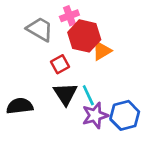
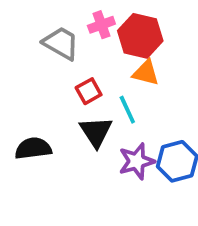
red hexagon: (84, 36) -> (140, 36), moved
orange triangle: (102, 51) -> (146, 73), turned 45
cyan line: (88, 95) -> (127, 110), moved

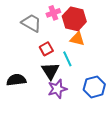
purple star: (137, 161) -> (57, 89), moved

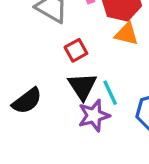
cyan line: (67, 59) -> (110, 93), moved
black semicircle: (16, 80) -> (27, 101), turned 150

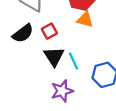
black semicircle: (27, 101) -> (23, 33), moved
purple star: (94, 116) -> (62, 91), moved

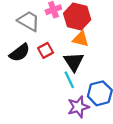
black triangle: (54, 56) -> (74, 62), moved
purple star: (62, 91) -> (78, 107), moved

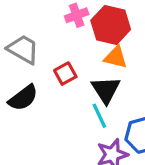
gray trapezoid: (29, 21) -> (23, 49), moved
black semicircle: (20, 53) -> (23, 98), moved

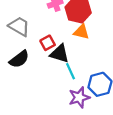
black triangle: (106, 90) -> (60, 54), moved, turned -40

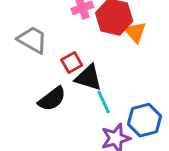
orange triangle: (81, 32) -> (135, 32), moved, turned 35
black semicircle: (19, 59) -> (52, 99), moved

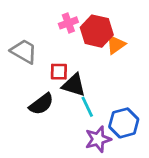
orange triangle: (135, 32) -> (116, 45), turned 35
red square: (72, 63) -> (59, 72), turned 30

